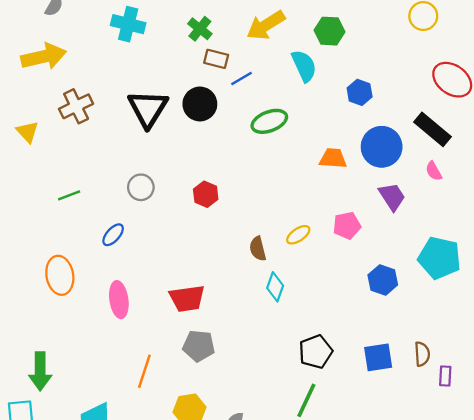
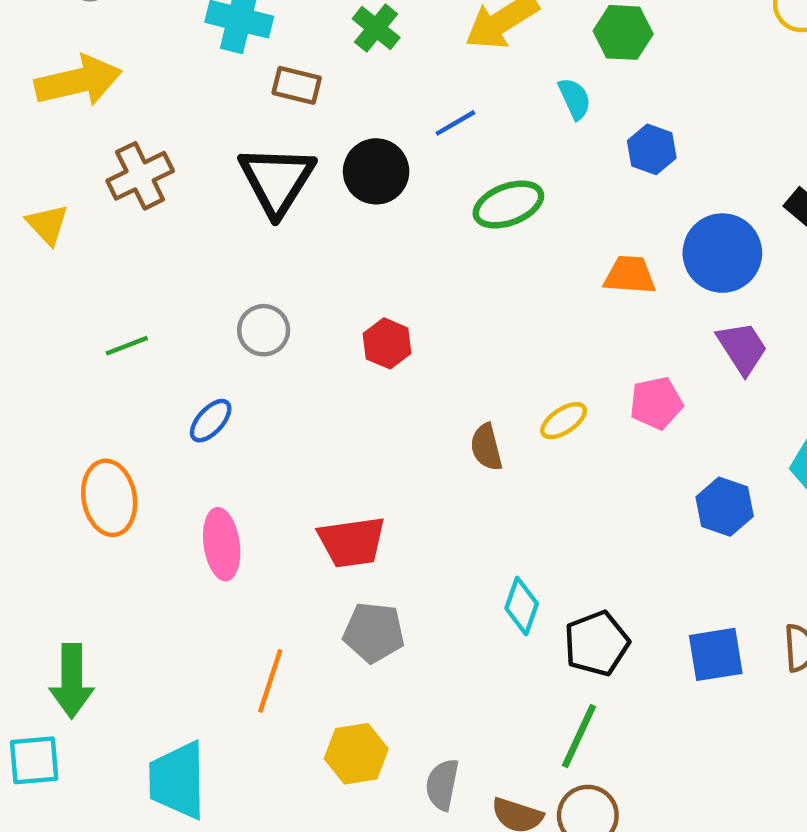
brown rectangle: (216, 59) -> (297, 85), moved
cyan semicircle: (304, 66) -> (575, 99), size x0.7
blue hexagon: (360, 92) -> (652, 149), moved
cyan diamond: (275, 287) -> (522, 606), moved

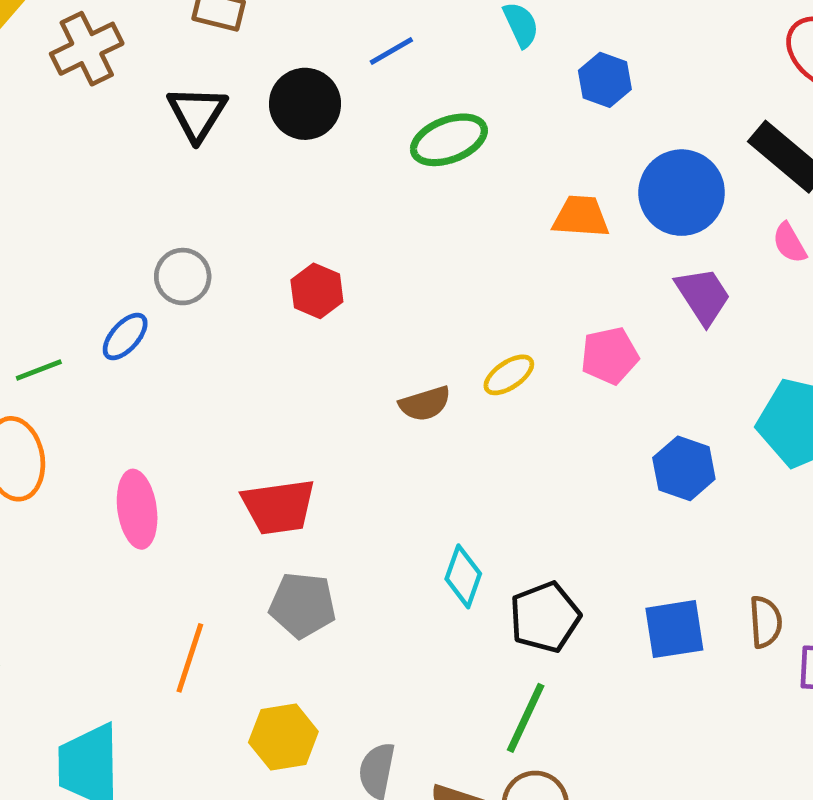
brown cross: (140, 176) -> (87, 49), moved
black triangle: (277, 180) -> (197, 113), size x0.7
green line: (127, 346) -> (39, 370), moved
blue ellipse: (211, 421) -> (125, 336), moved
brown semicircle: (486, 447) -> (425, 404), turned -93

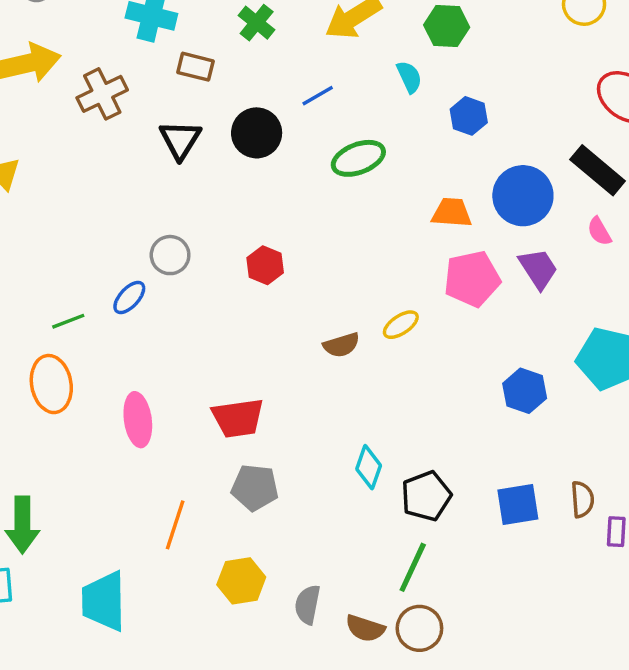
pink pentagon: (610, 356) -> (472, 279), moved, size x1.4

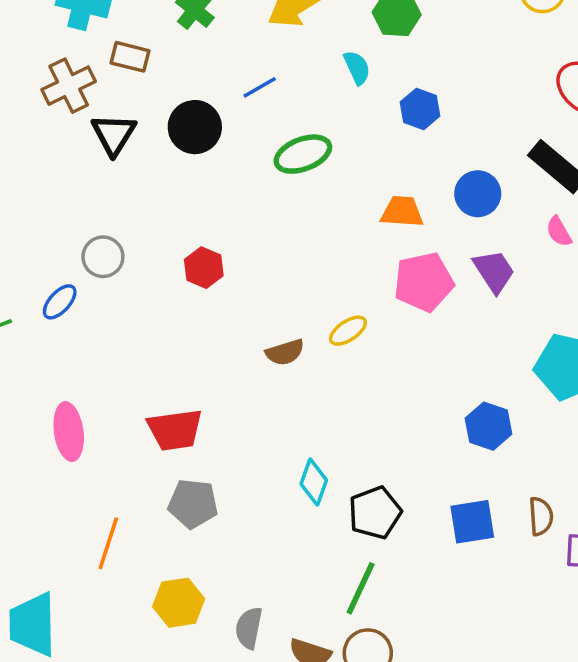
brown cross: (102, 94) -> (69, 86), moved
blue circle: (523, 196) -> (478, 194), size x0.7
blue hexagon: (525, 391) -> (489, 426), moved

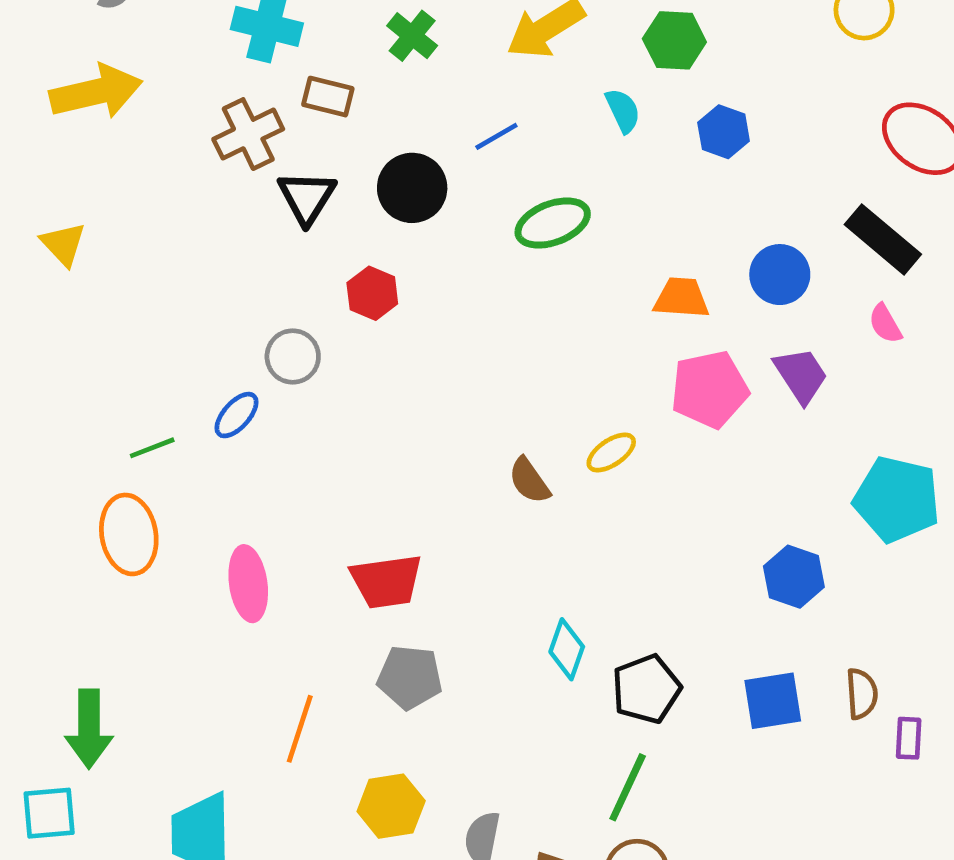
blue hexagon: (420, 109) -> (724, 132), moved
red hexagon: (204, 268) -> (372, 293), moved
brown semicircle: (285, 352) -> (529, 481), turned 72

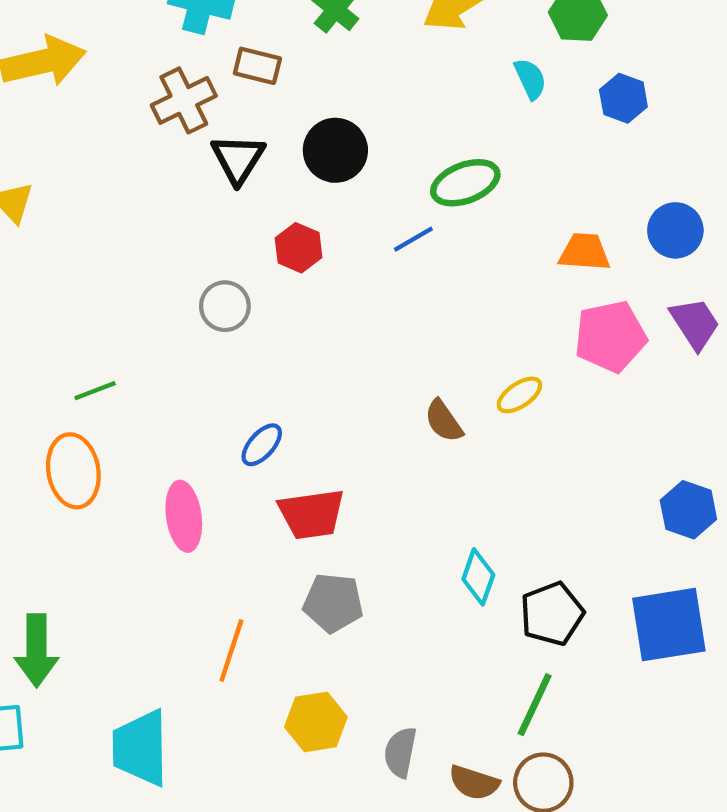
blue line: (496, 136) -> (413, 239), moved
blue ellipse: (237, 415) -> (262, 445), moved
blue square: (773, 701) -> (669, 625), size x1.4

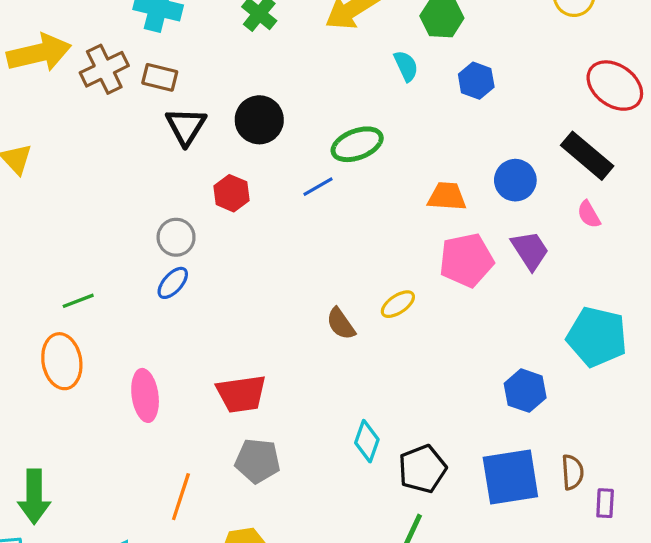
brown rectangle: (257, 66) -> (160, 77), moved
brown cross: (184, 100) -> (104, 69), moved
blue ellipse: (262, 445) -> (173, 283), moved

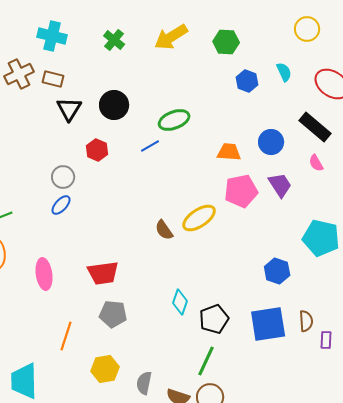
cyan semicircle: (406, 66) -> (284, 72), moved
yellow ellipse: (398, 304) -> (199, 218), size x1.6

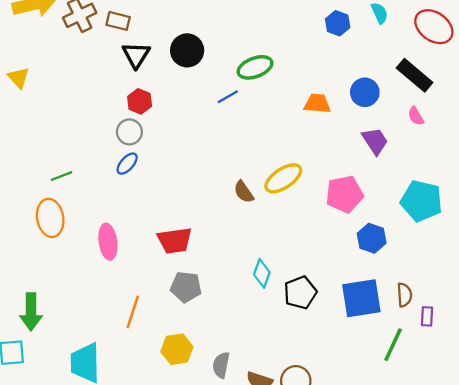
red hexagon: (97, 150) -> (140, 101), moved
pink pentagon: (241, 191) -> (344, 194), moved
green line: (206, 361) -> (393, 345), moved

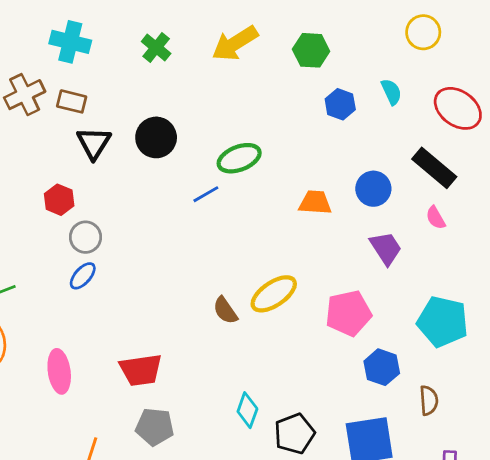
red hexagon: (140, 101) -> (59, 200), moved
brown semicircle: (404, 295) -> (429, 400), moved

